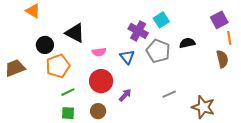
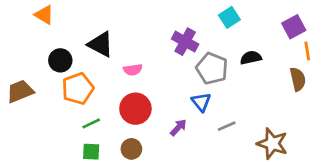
cyan square: (161, 20) -> (229, 17), moved
blue triangle: (127, 57) -> (201, 102), moved
purple arrow: (125, 95) -> (178, 127), moved

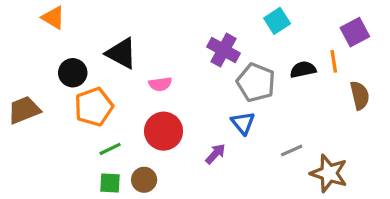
orange line: (307, 51) -> (334, 61), moved
gray line: (227, 126) -> (292, 151), moved
brown circle: (131, 149) -> (144, 180), moved

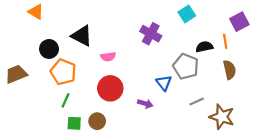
gray pentagon: (256, 82) -> (186, 66), moved
brown semicircle: (360, 95) -> (230, 70), moved
orange pentagon: (94, 107) -> (63, 72), turned -30
green line: (110, 149) -> (65, 100), moved, turned -40
purple arrow: (215, 154) -> (145, 104), turned 64

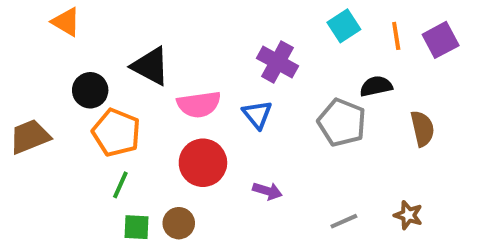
orange line: (225, 41) -> (396, 36), moved
pink semicircle: (108, 57) -> (199, 104), size x1.5
blue triangle: (164, 83) -> (257, 114), moved
gray line: (197, 101) -> (344, 221), moved
brown star: (222, 117) -> (408, 215), size x0.6

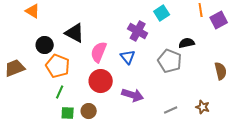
cyan square: (344, 26) -> (162, 13), moved
orange line: (396, 36) -> (201, 10), moved
pink semicircle: (199, 104) -> (99, 52), turned 120
brown semicircle: (422, 129) -> (221, 71), moved
purple arrow: (267, 191) -> (133, 95), size x1.5

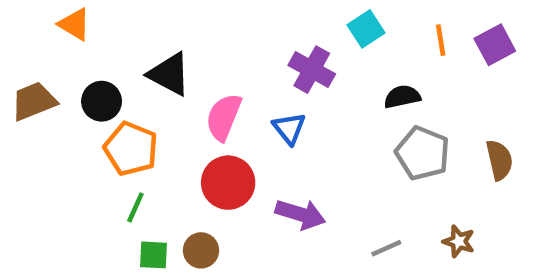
orange line: (201, 10) -> (441, 40), moved
black semicircle: (187, 43) -> (402, 97), moved
gray pentagon: (170, 61) -> (423, 153), moved
brown trapezoid: (15, 68) -> (34, 101), moved

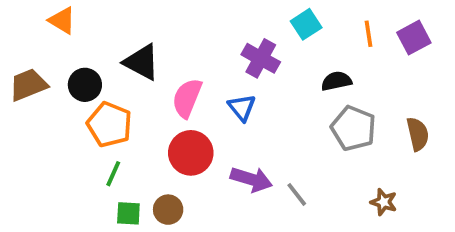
gray line: (386, 248) -> (297, 194), moved, turned 76

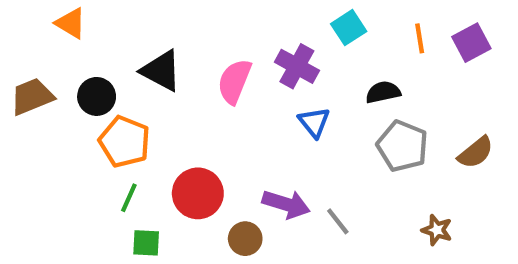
pink semicircle: (187, 98) -> (234, 81), moved
blue triangle: (242, 107) -> (314, 122), moved
brown semicircle: (418, 134) -> (476, 152), turned 64
red circle: (191, 153) -> (198, 193), moved
brown circle: (168, 210) -> (245, 239), moved

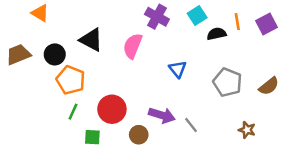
purple cross: (297, 66) -> (157, 17), moved
black semicircle: (383, 92) -> (217, 34), moved
green square: (146, 243) -> (92, 137), moved

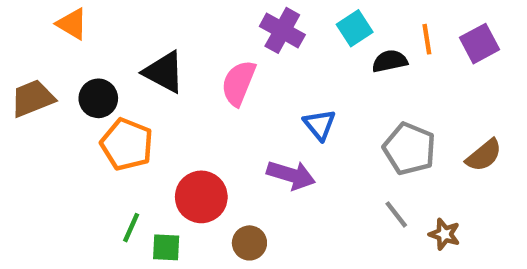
green line: (73, 112) -> (131, 228), moved
purple arrow: (162, 115) -> (291, 175), moved
gray line: (191, 125) -> (396, 214), moved

